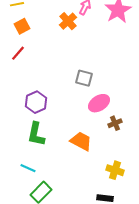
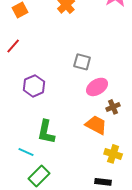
red line: (18, 53) -> (13, 46), moved
green L-shape: (36, 134) -> (46, 132), moved
orange trapezoid: (81, 141) -> (96, 125), moved

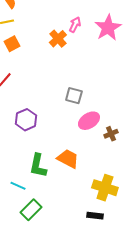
brown cross: (113, 107) -> (111, 134), moved
orange trapezoid: (96, 125) -> (68, 159), moved
yellow cross: (113, 154) -> (105, 188), size x1.4

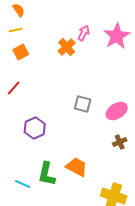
pink ellipse: (89, 121) -> (117, 111), moved
cyan line: (18, 186) -> (23, 184), moved

